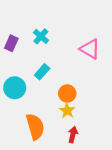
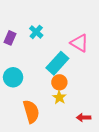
cyan rectangle: (42, 72) -> (57, 63), moved, size x1.6
red arrow: (73, 135) -> (84, 118), moved, turned -104

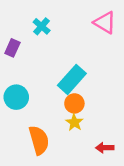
cyan cross: (36, 32) -> (42, 26), moved
pink triangle: (80, 43) -> (105, 23), moved

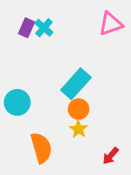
pink triangle: (105, 23) -> (111, 24), turned -50
purple rectangle: (12, 48) -> (27, 28), moved
red arrow: (105, 148) -> (111, 156), turned -48

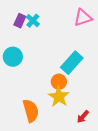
cyan rectangle: (76, 84) -> (72, 63), moved
cyan circle: (17, 102) -> (13, 57), moved
yellow star: (79, 129) -> (59, 97), size x1.5

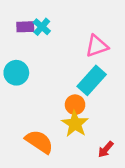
pink triangle: (83, 18) -> (97, 46), moved
purple rectangle: (20, 21) -> (25, 27), turned 64
orange semicircle: (31, 111) -> (39, 142), turned -40

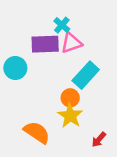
purple rectangle: (25, 27) -> (45, 44), moved, size x1.6
cyan cross: (42, 27) -> (62, 25), moved
pink triangle: (97, 46) -> (71, 43), moved

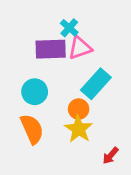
cyan circle: (15, 68) -> (35, 92), moved
orange semicircle: (37, 132) -> (32, 129), moved, turned 32

